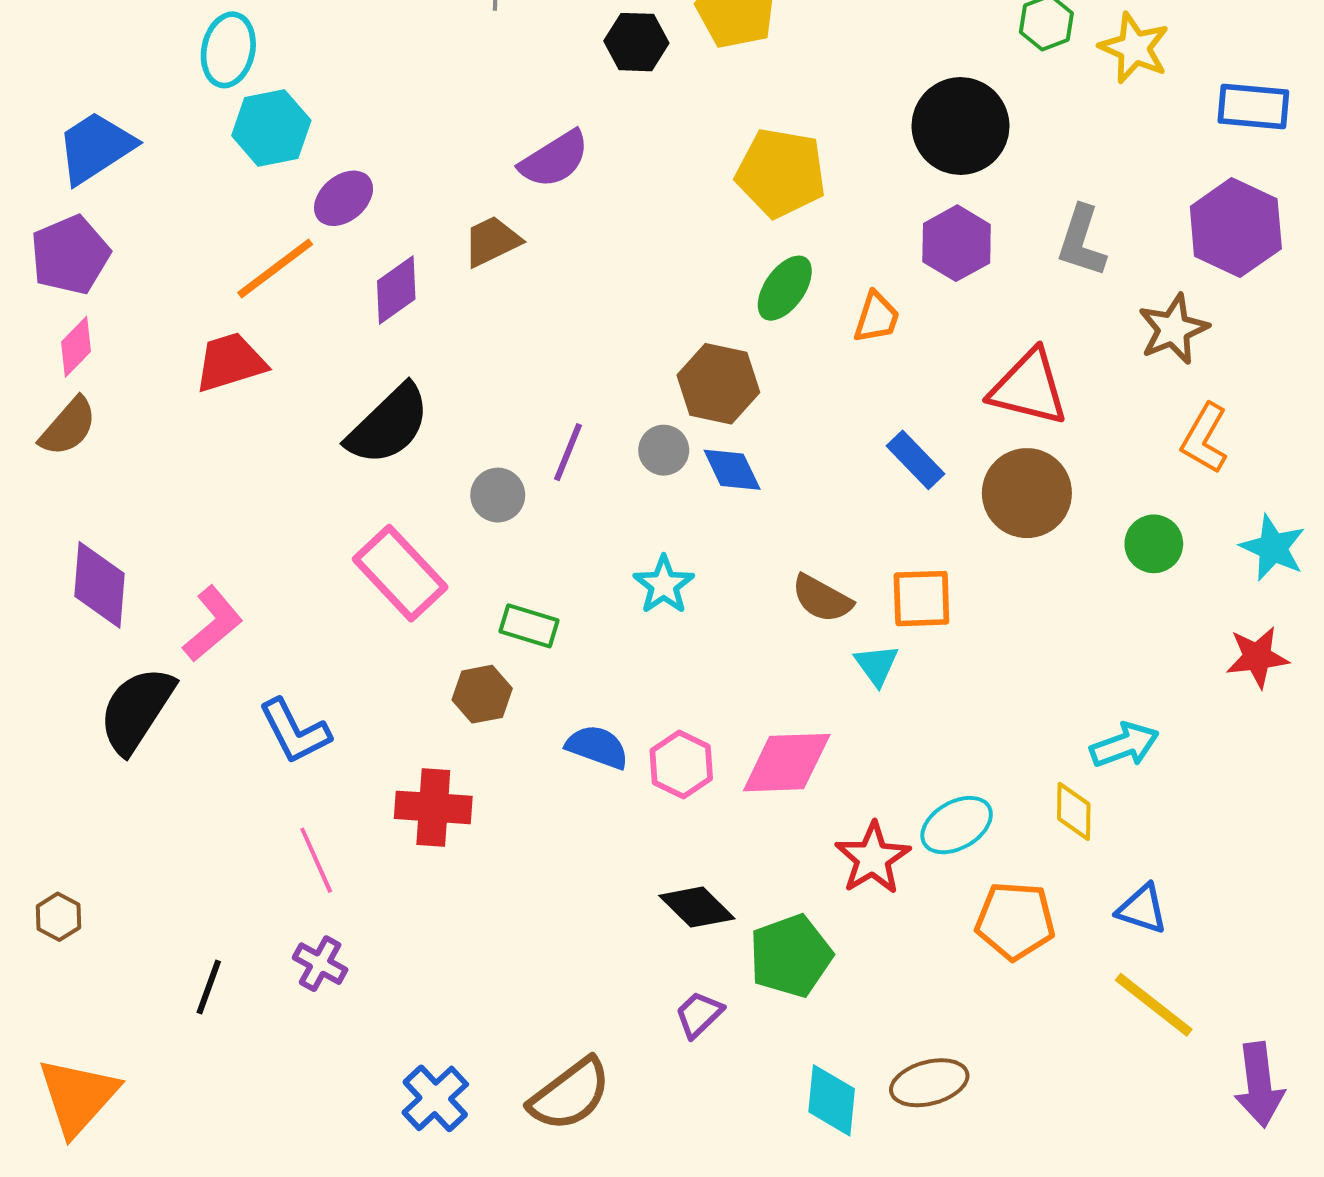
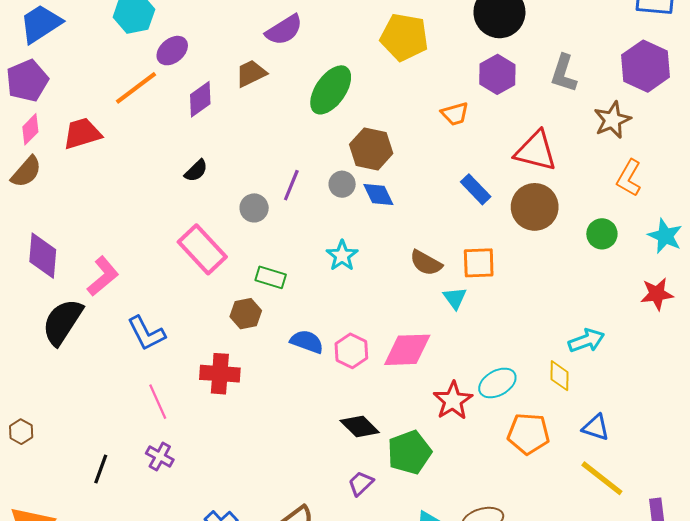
green ellipse: (785, 288) -> (331, 90), moved, size x1.4
orange trapezoid: (877, 317) -> (455, 114), turned 56
red trapezoid: (230, 362) -> (82, 133), moved
black semicircle: (388, 425) -> (196, 171), size x0.5

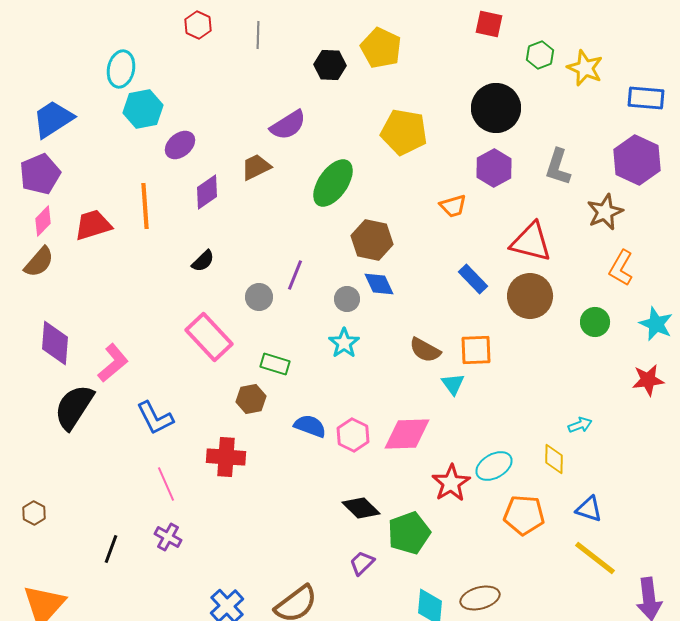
orange line: (136, 88) -> (145, 206), moved, turned -57
gray circle: (342, 184) -> (347, 299), moved
cyan arrow: (586, 341) -> (580, 425), size x0.7

